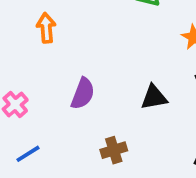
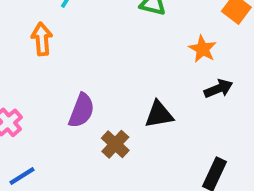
brown cross: (114, 150) -> (115, 144), moved, turned -30

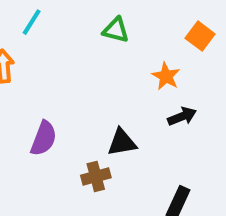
brown cross: (115, 144) -> (96, 176), moved, turned 32

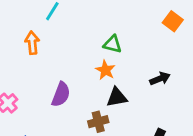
green triangle: (116, 30) -> (113, 44), moved
orange star: (166, 76) -> (105, 70), moved

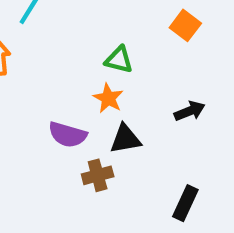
orange square: (173, 21) -> (185, 25), moved
purple semicircle: (61, 94) -> (68, 135), moved, turned 85

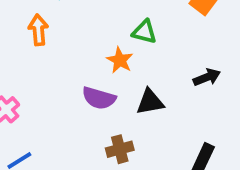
orange star: (108, 98) -> (120, 60), moved
brown cross: (98, 175) -> (120, 149), moved

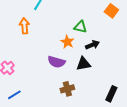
black arrow: (207, 77) -> (92, 45), moved

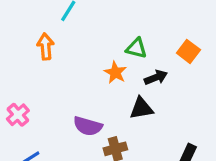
orange square: (111, 11) -> (188, 51), moved
purple semicircle: (56, 62) -> (88, 126), moved

